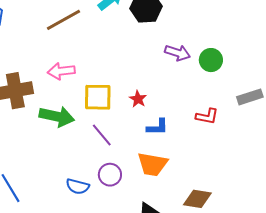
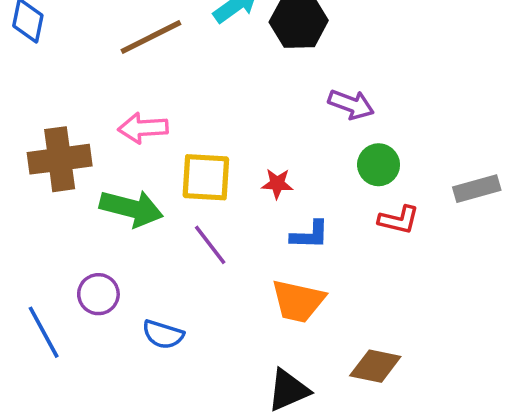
green circle: (211, 60) -> (379, 165), moved
red star: (138, 99) -> (277, 184), turned -30
purple circle: (110, 175) -> (98, 294), moved

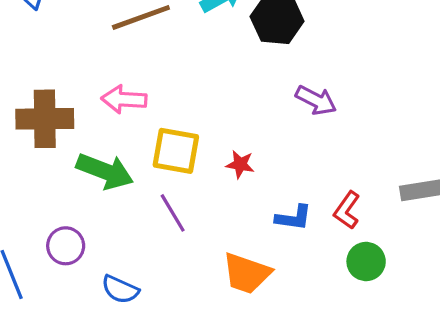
green circle: (379, 165) -> (366, 262), moved
red L-shape: (399, 220) -> (347, 210), turned 105
blue L-shape: (310, 235) -> (294, 218), moved

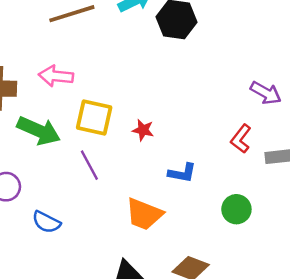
purple arrow: (316, 100) -> (266, 93), moved
red L-shape: (347, 210) -> (241, 139), moved

